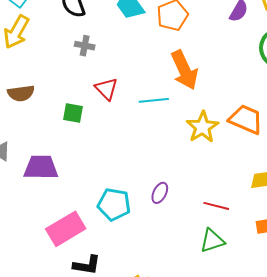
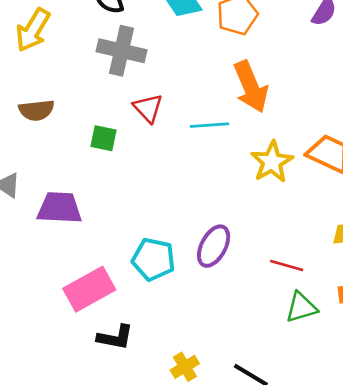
gray cross: (85, 46) -> (121, 51), size x1.8
purple ellipse: (160, 193) -> (214, 246), size x1.5
green triangle: (212, 241) -> (301, 307), moved

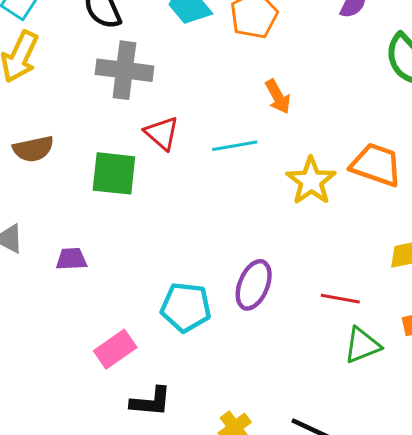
orange arrow: (251, 87) -> (278, 97), size x0.6
green square: (103, 138) -> (114, 173), size x1.5
purple trapezoid: (60, 208) -> (71, 259), size x0.6
pink rectangle: (89, 289) -> (115, 349), size x0.7

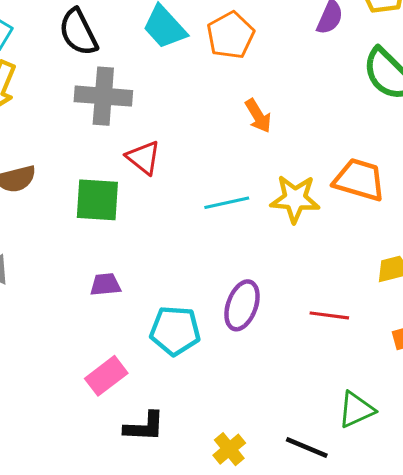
cyan line: (235, 146) -> (227, 203), moved
yellow star: (311, 181) -> (295, 199), turned -30
purple trapezoid: (71, 259) -> (105, 285), moved
green triangle: (362, 345) -> (356, 410), moved

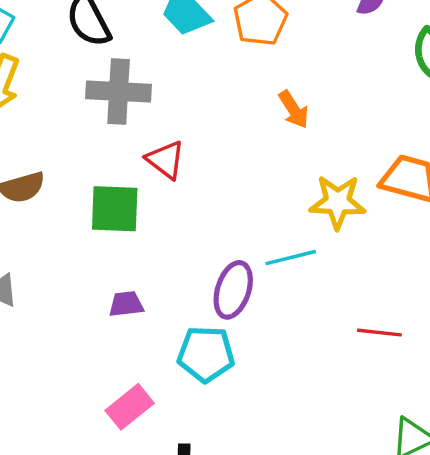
cyan line: (227, 203) -> (291, 258), moved
purple ellipse: (242, 305) -> (233, 290), moved

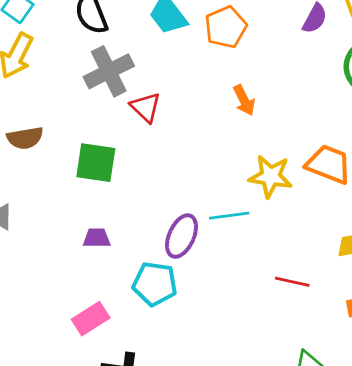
gray cross: (119, 92) -> (109, 71), turned -36
red triangle: (166, 160) -> (146, 107), moved

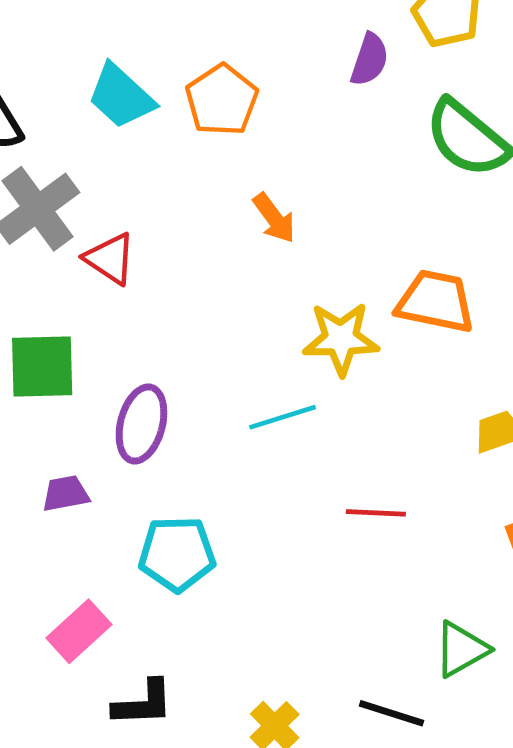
purple ellipse: (182, 236) -> (141, 424), moved
red line: (292, 282) -> (376, 513), moved

